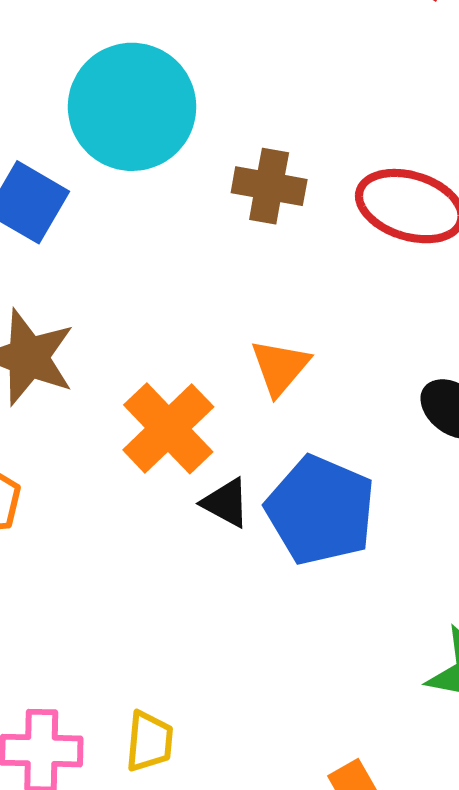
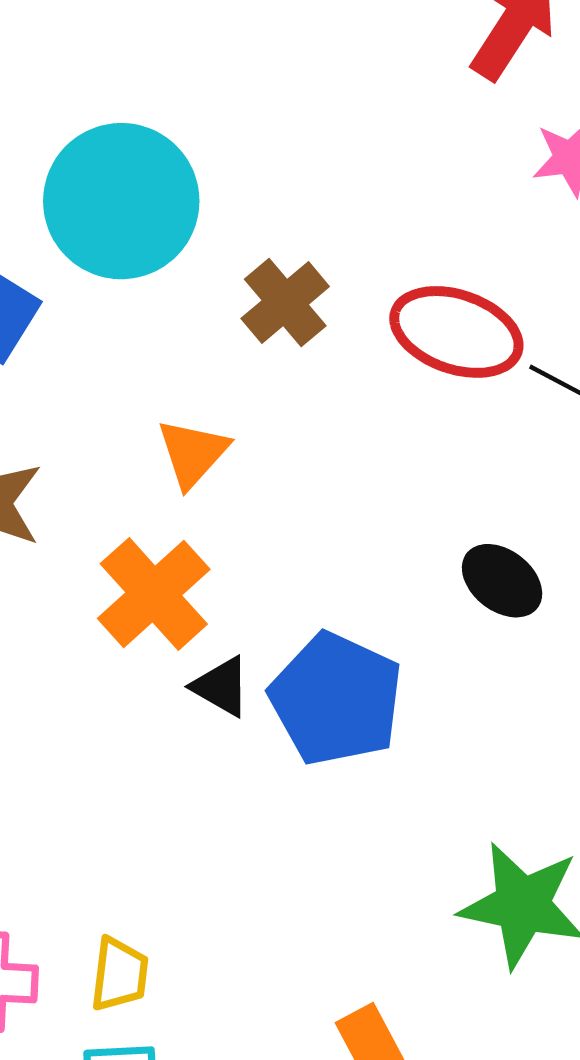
brown cross: (269, 186) -> (285, 303), turned 38
orange triangle: (280, 367) -> (193, 453), moved

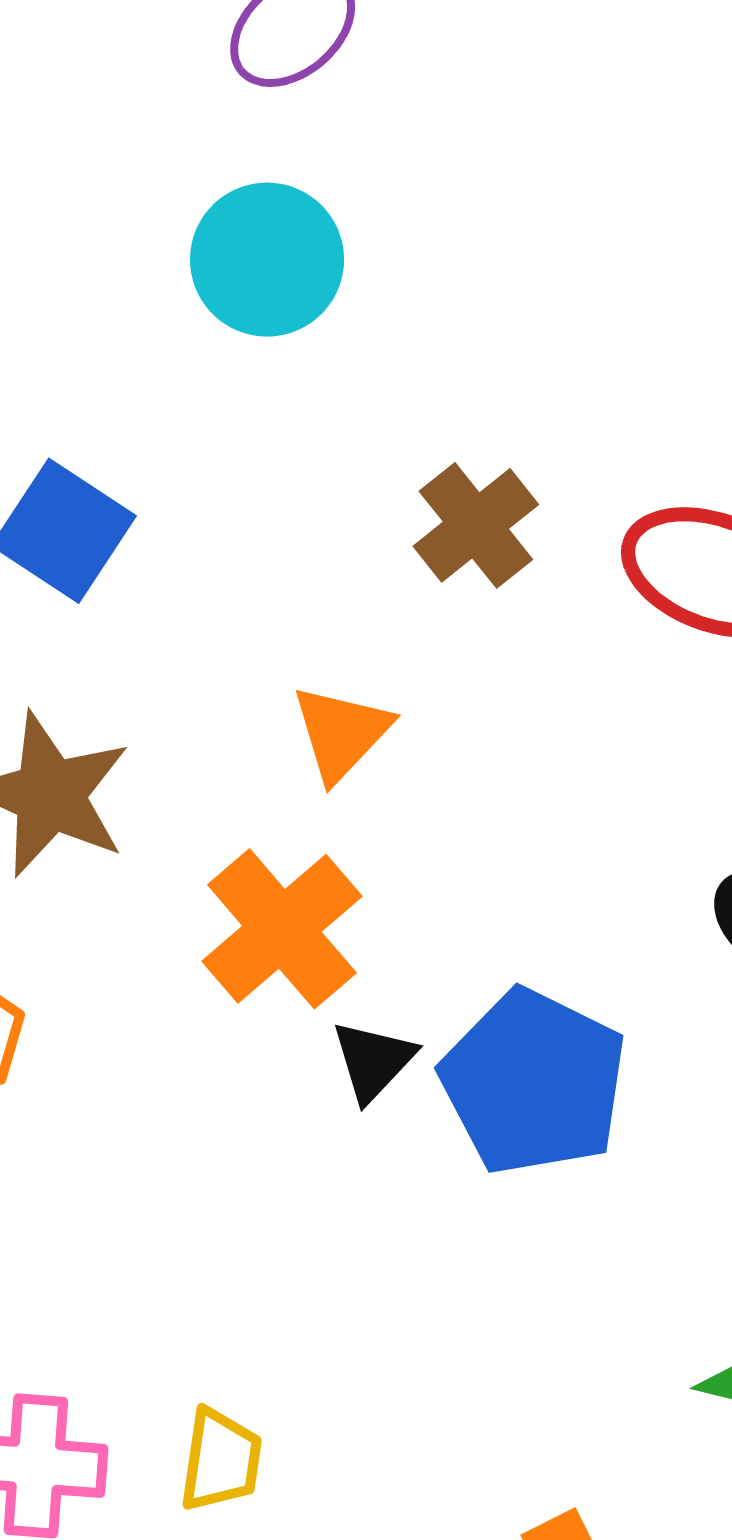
cyan circle: (121, 201) -> (267, 260), moved, size x0.7
black triangle: (221, 687) -> (373, 1061), turned 42

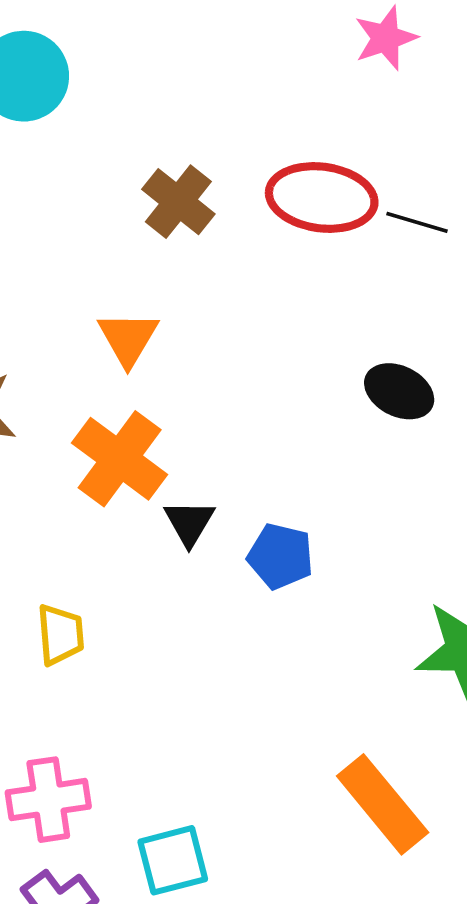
blue pentagon: (534, 1082) -> (280, 556), moved, size x0.6
yellow trapezoid: (221, 1460) -> (60, 635), moved

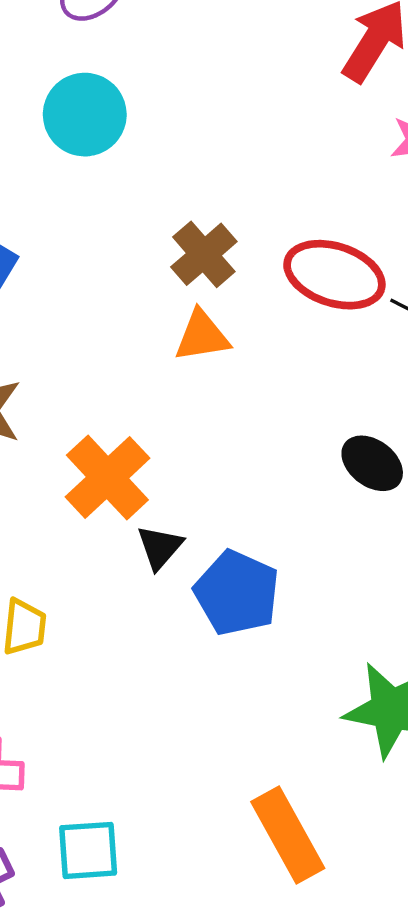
orange triangle: (128, 338) -> (202, 336), moved, turned 40
blue pentagon: (280, 556) -> (237, 593), size x1.4

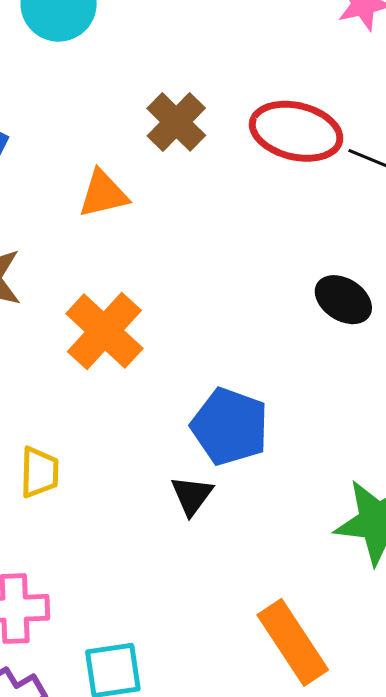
orange triangle: (202, 336) -> (103, 194), moved
black triangle: (160, 547) -> (192, 495), moved

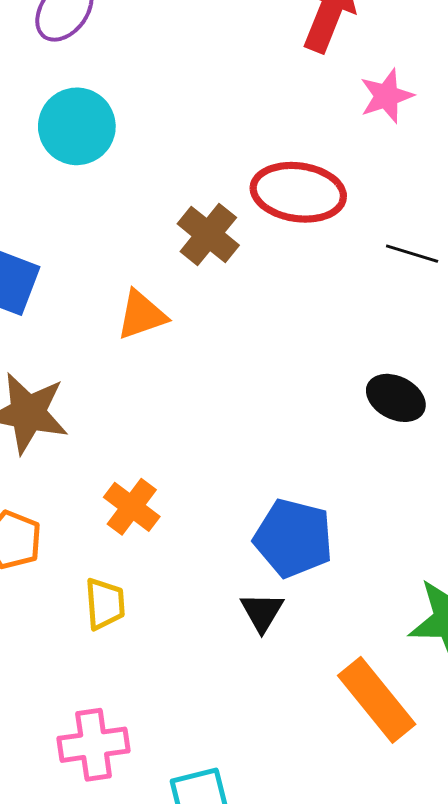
red ellipse: (296, 131) -> (298, 192), moved
orange cross: (104, 331) -> (132, 507), moved, size x0.7
orange rectangle: (293, 642) -> (377, 700), moved

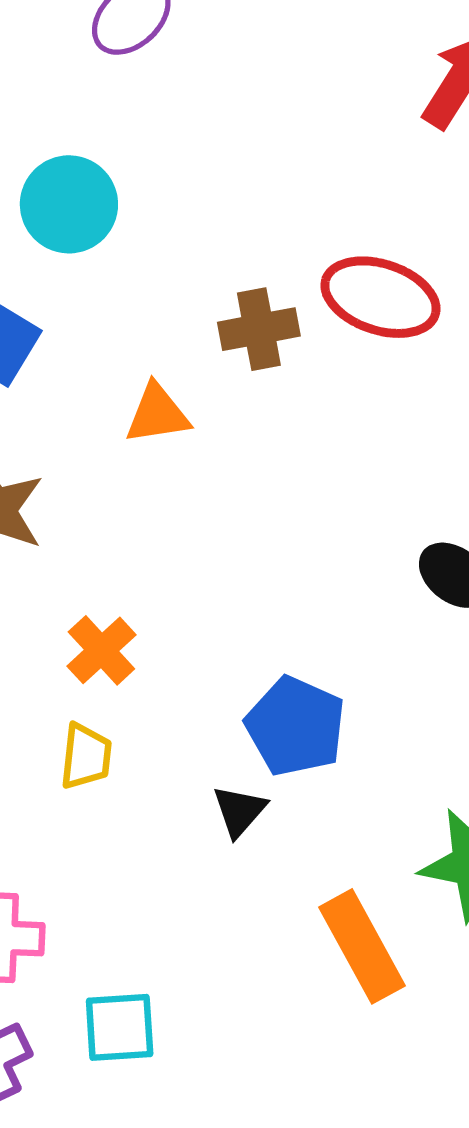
cyan circle: (77, 126) -> (69, 204), moved
brown cross: (208, 234) -> (259, 329), turned 30
yellow trapezoid: (105, 604) -> (86, 756), moved

